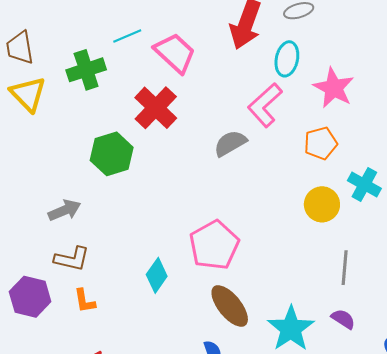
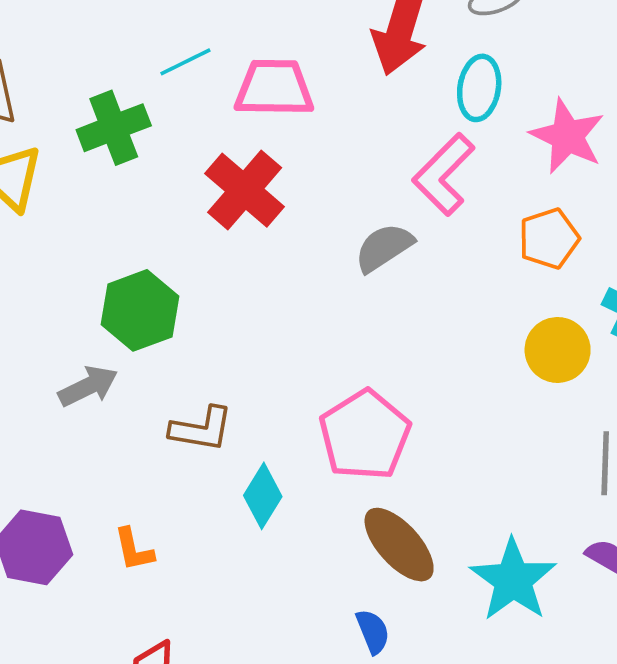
pink trapezoid: (175, 53) -> (274, 88), turned -39
green hexagon: (112, 154) -> (140, 310), moved
brown L-shape: (72, 259) -> (201, 429), moved

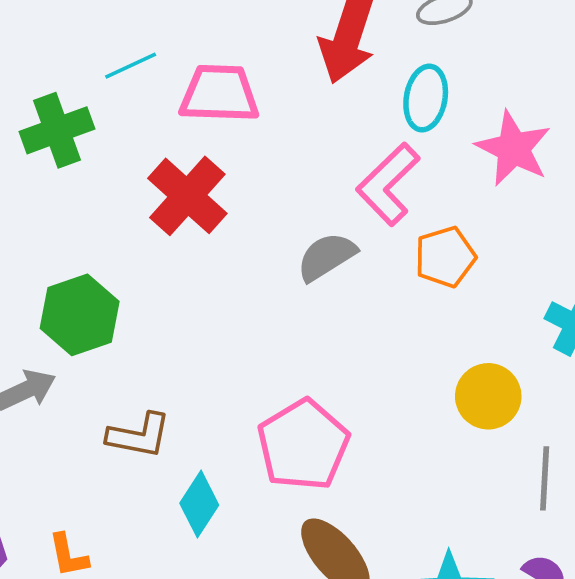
orange pentagon: (549, 239) -> (445, 257), moved
yellow circle: (558, 350) -> (488, 396), moved

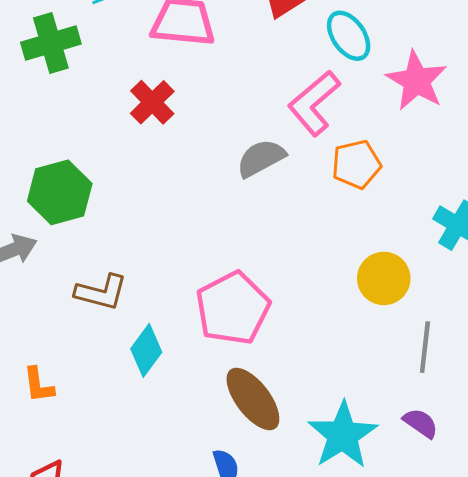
cyan ellipse: (426, 98) -> (349, 36), turned -48
red cross: (187, 196) -> (152, 102), size x0.7

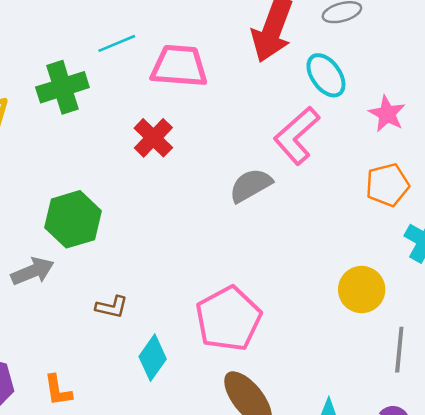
pink star: (417, 81) -> (387, 114), size x0.7
orange pentagon: (356, 164) -> (387, 185), moved
brown L-shape: (101, 292) -> (112, 307), size x0.7

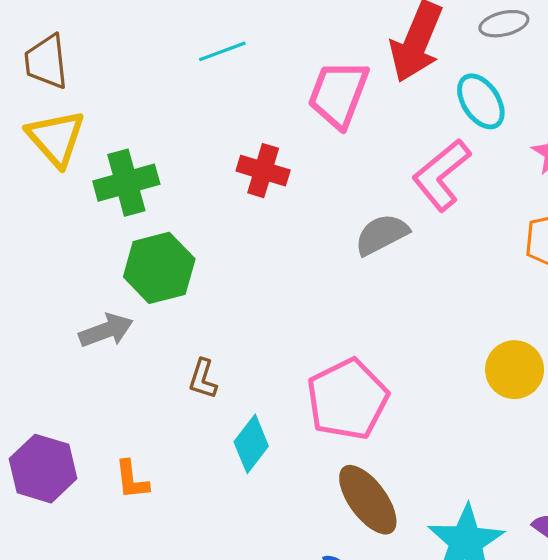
pink trapezoid: (179, 66) -> (338, 94), moved, turned -76
green cross: (62, 87) -> (126, 183), moved
red cross: (153, 138) -> (263, 171), turned -30
brown L-shape: (112, 307) -> (203, 379), turned 92

